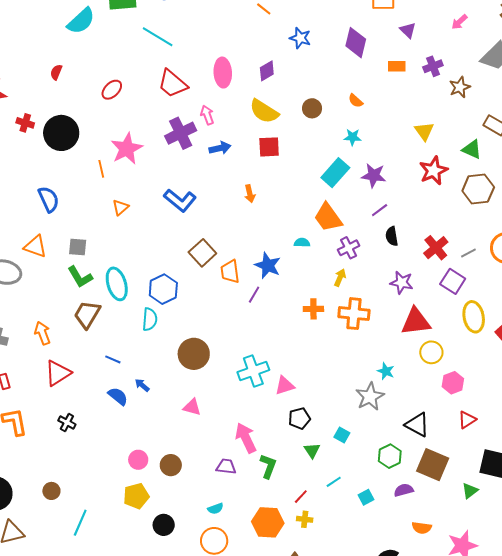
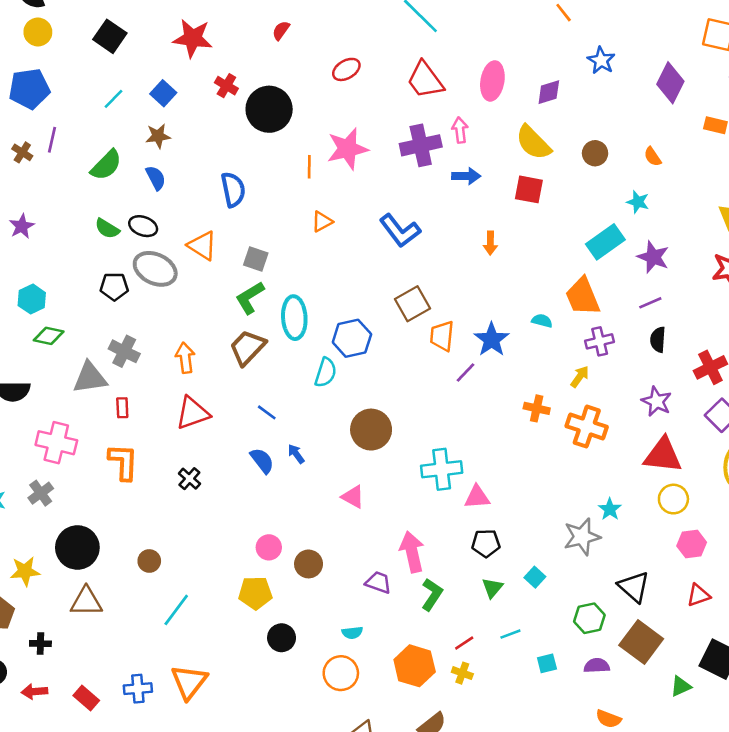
green L-shape: (80, 277) -> (250, 298), turned 76

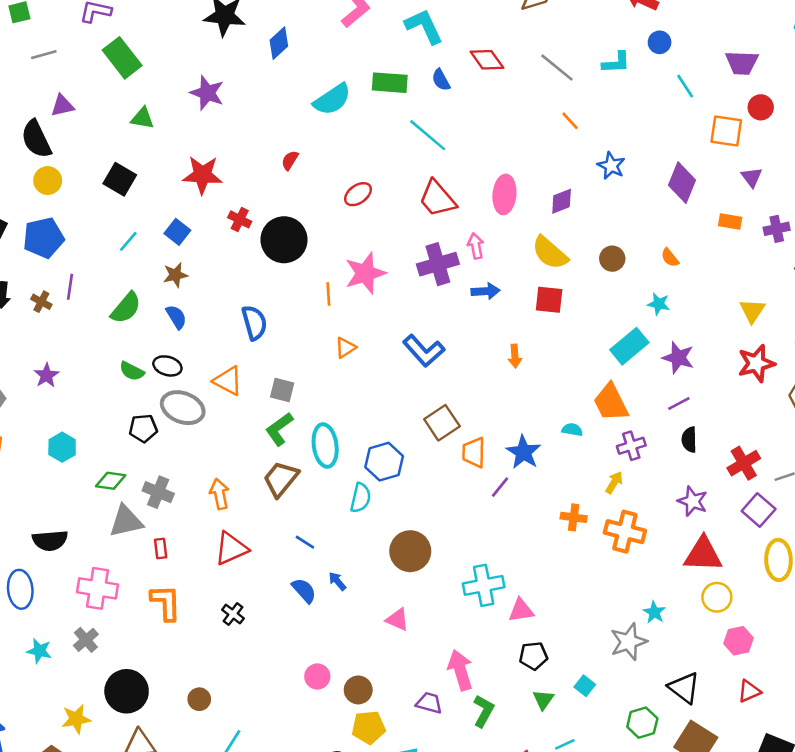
green diamond: (49, 336) -> (111, 481), moved
yellow pentagon: (255, 593) -> (369, 727), moved

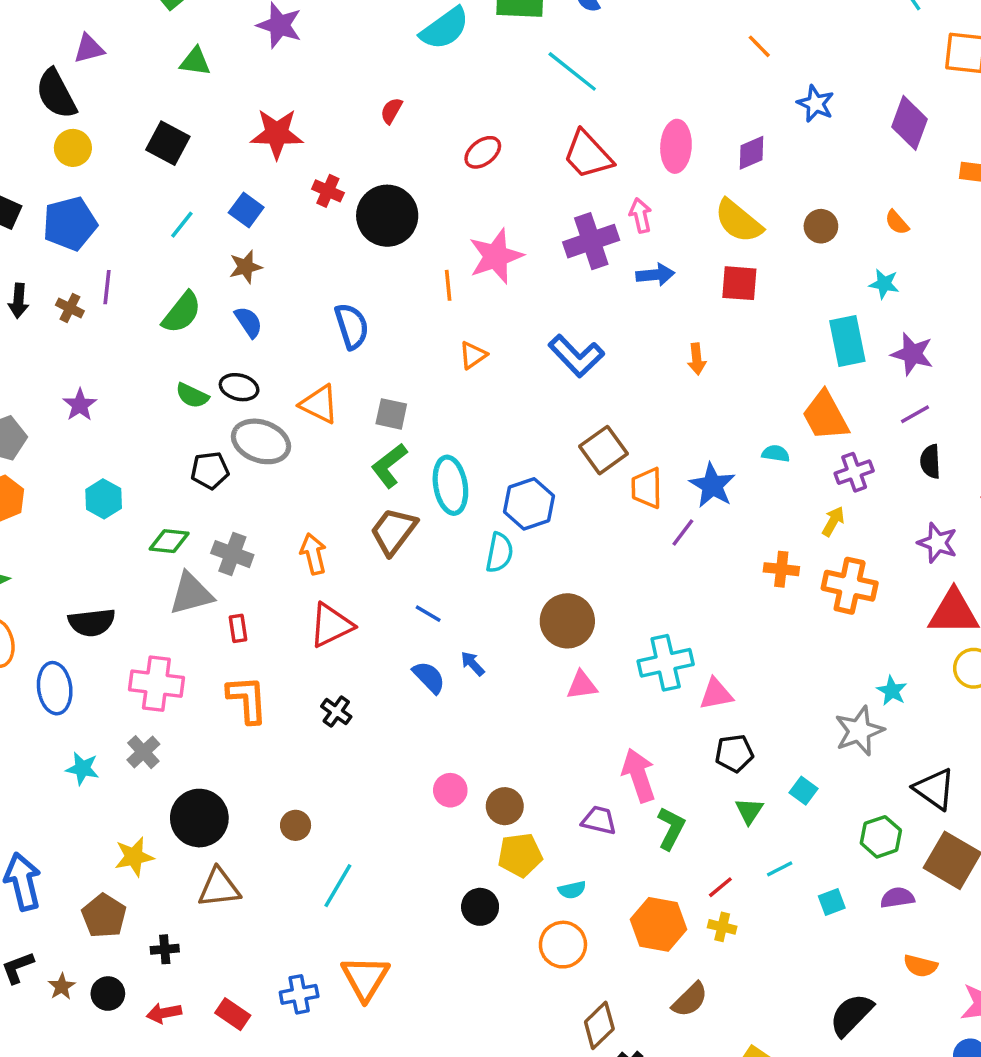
cyan rectangle: (629, 346) -> (847, 341), turned -60
pink triangle: (397, 620) -> (582, 685), moved, turned -30

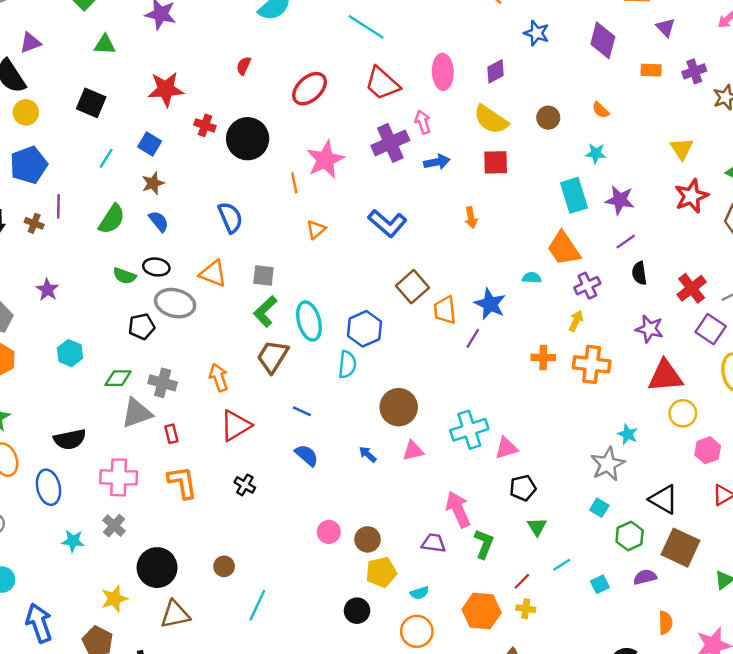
red ellipse: (483, 152) -> (310, 89), size x1.4
blue arrow: (473, 664) -> (368, 454), moved
cyan square: (803, 791) -> (599, 508), moved
orange semicircle: (920, 966) -> (665, 623), turned -100

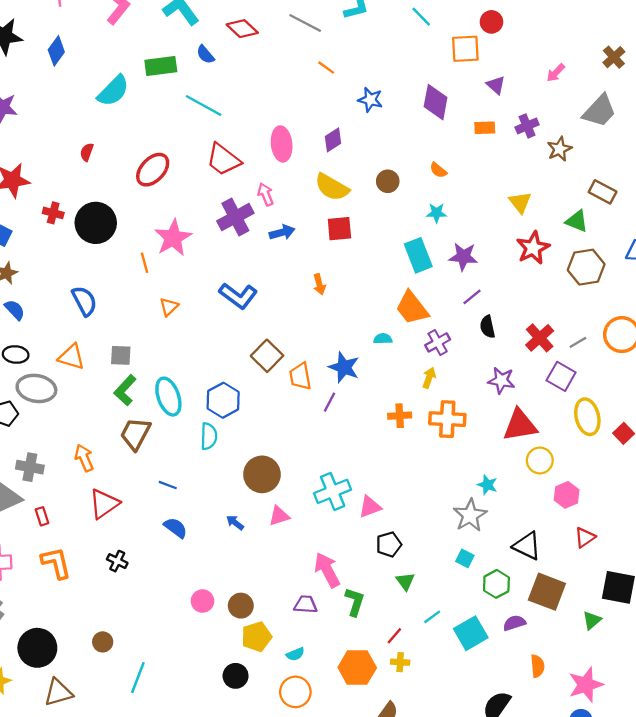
cyan square: (600, 584) -> (471, 633), size x1.8

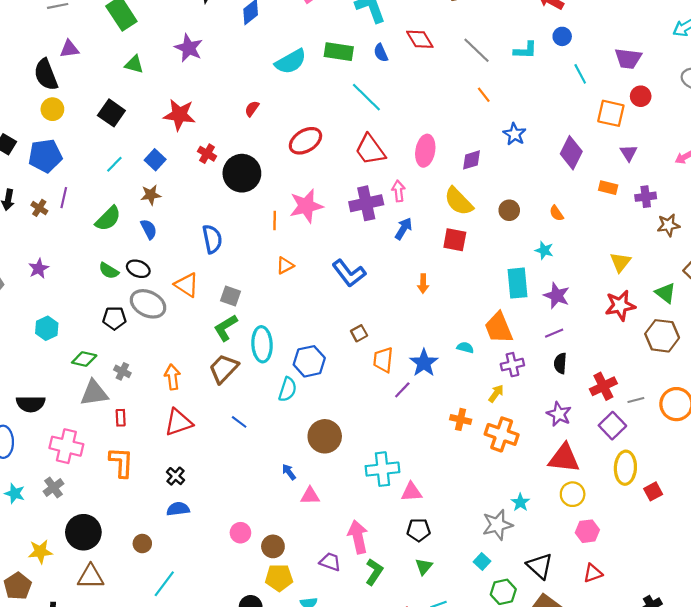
blue arrow: (282, 232) -> (403, 229), turned -60
brown square: (267, 356) -> (359, 333), size x0.6
gray cross: (30, 467) -> (122, 371), size x0.7
pink triangle: (279, 516) -> (310, 496), moved
blue semicircle: (176, 528) -> (178, 509), moved, turned -60

